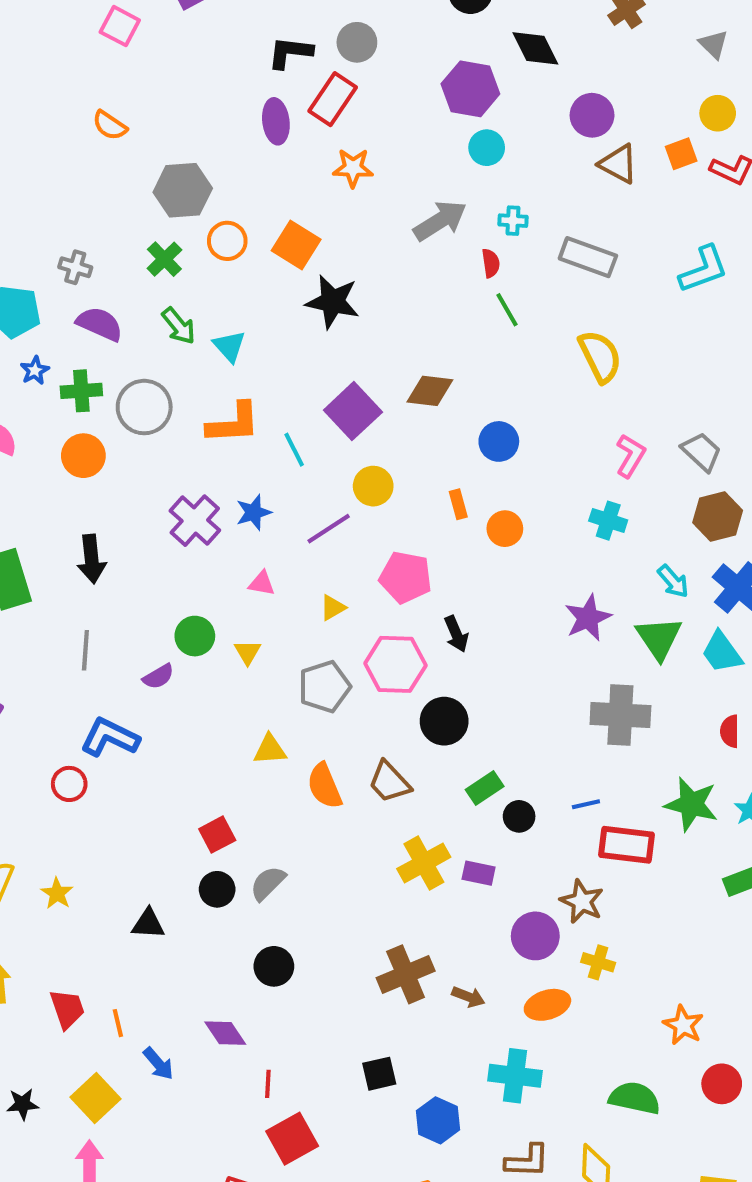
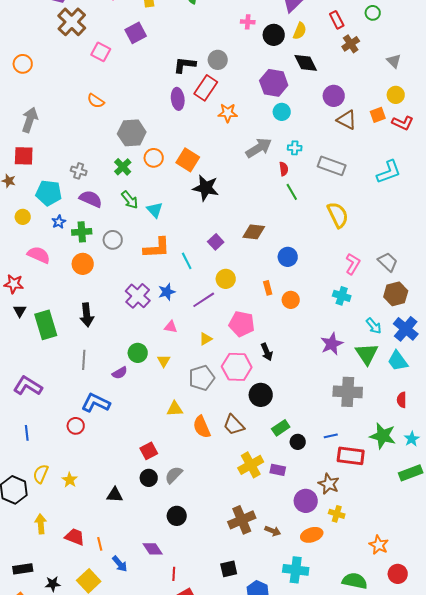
orange star: (353, 168) -> (228, 113), moved
gray circle: (144, 407) -> (113, 240), size x0.7
purple square: (353, 411) -> (216, 242), size x0.6
red trapezoid: (67, 1009) -> (75, 537), turned -50

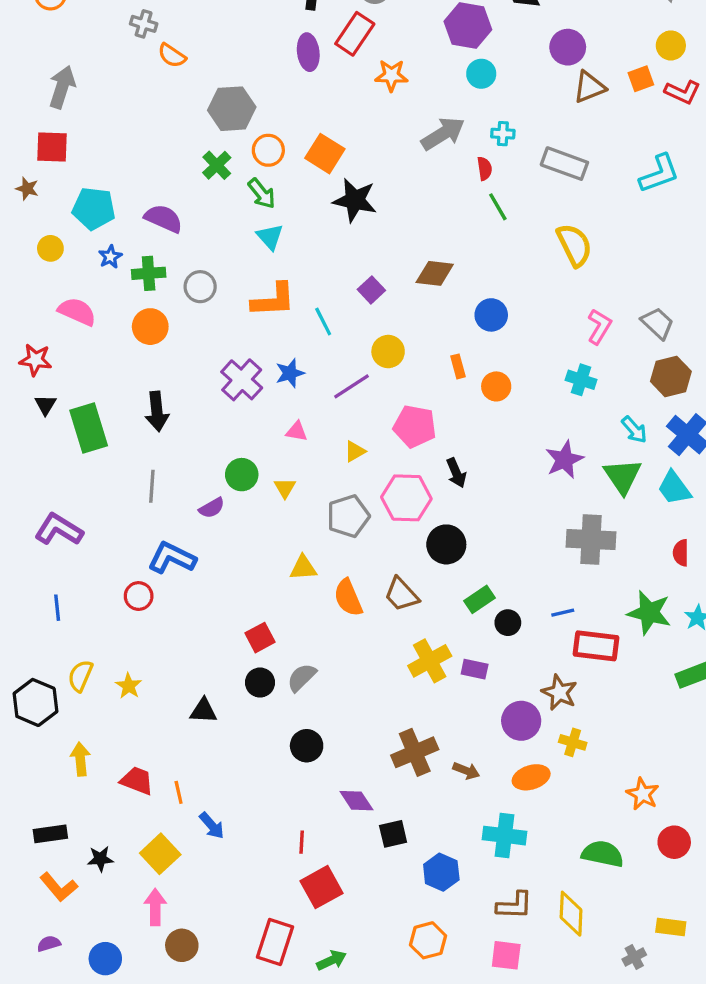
brown triangle: (347, 120) -> (589, 87), turned -50
gray cross: (79, 171) -> (144, 24), moved
green arrow: (130, 200) -> (262, 194), moved
purple diamond: (153, 549) -> (356, 801), moved

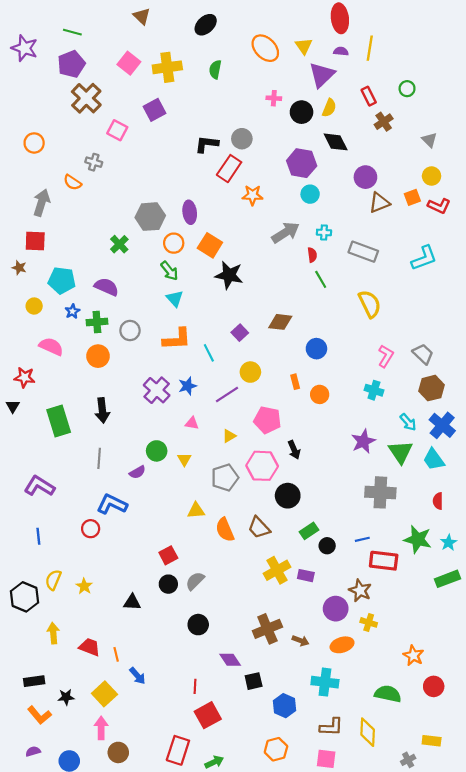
purple ellipse: (308, 52) -> (190, 212), moved
orange semicircle: (172, 55) -> (72, 182), moved
green cross: (217, 165) -> (119, 244), moved
black triangle: (45, 405) -> (13, 406), moved

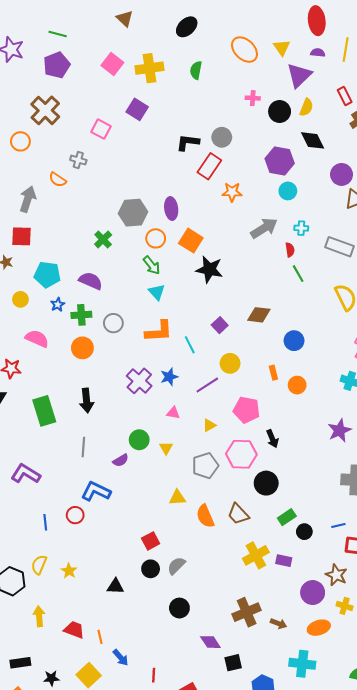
brown cross: (86, 98) -> (45, 110), moved
purple square: (154, 110) -> (137, 109), turned -30
blue line: (38, 536) -> (45, 522), moved
red line: (195, 686) -> (154, 675), moved

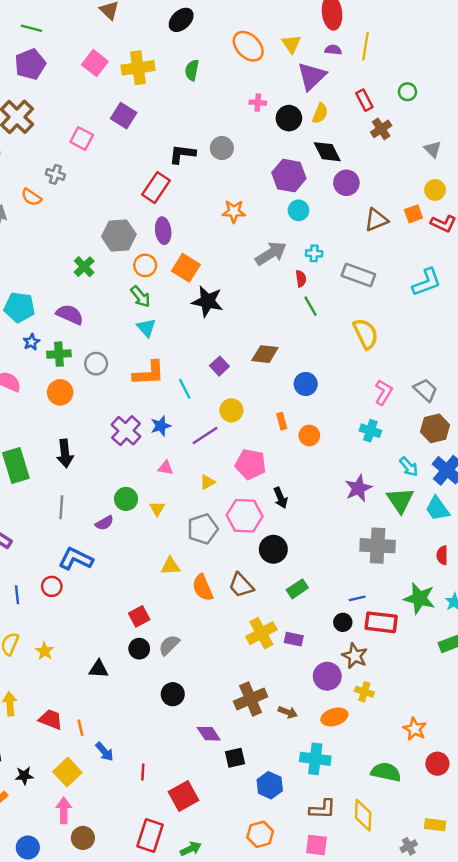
red rectangle: (209, 166) -> (156, 188), moved
purple circle: (342, 174) -> (346, 183), moved
black circle: (304, 532) -> (343, 622), moved

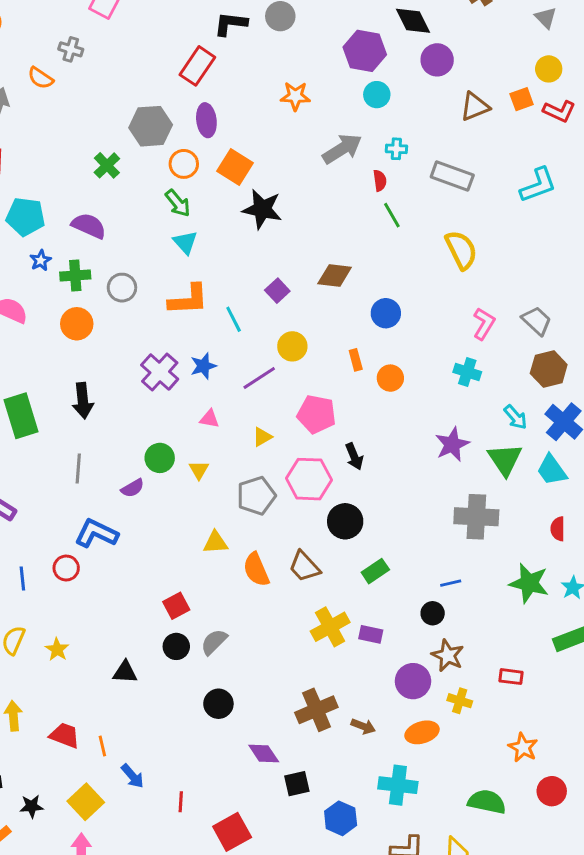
red rectangle: (381, 622) -> (511, 677), moved, size x0.6

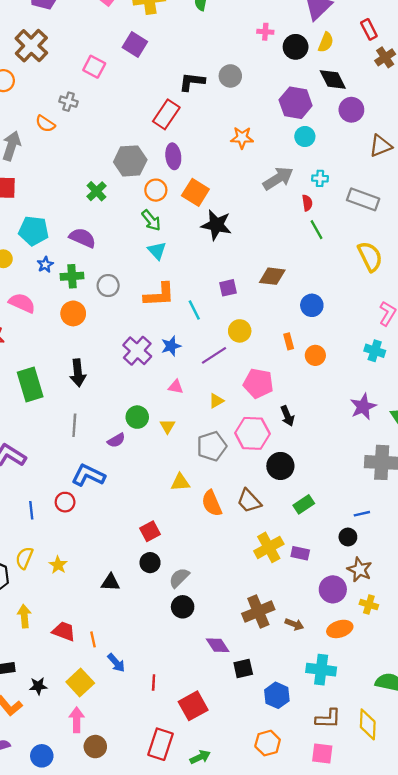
purple square: (277, 291) -> (228, 288), turned 30
gray semicircle: (214, 642) -> (179, 578), moved

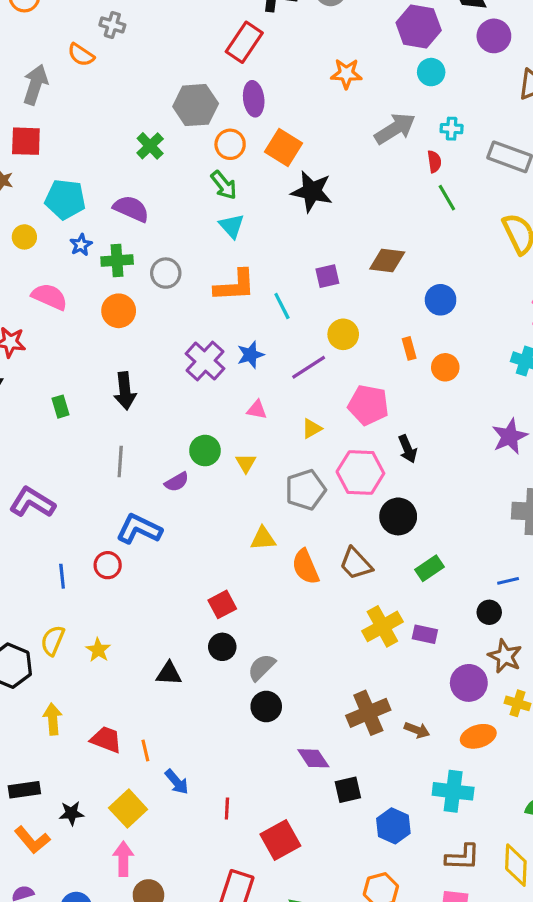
green rectangle: (30, 384) -> (61, 407), size x0.5

